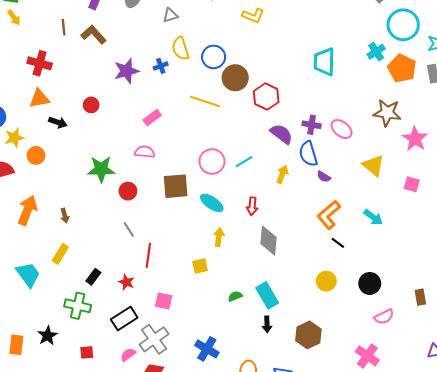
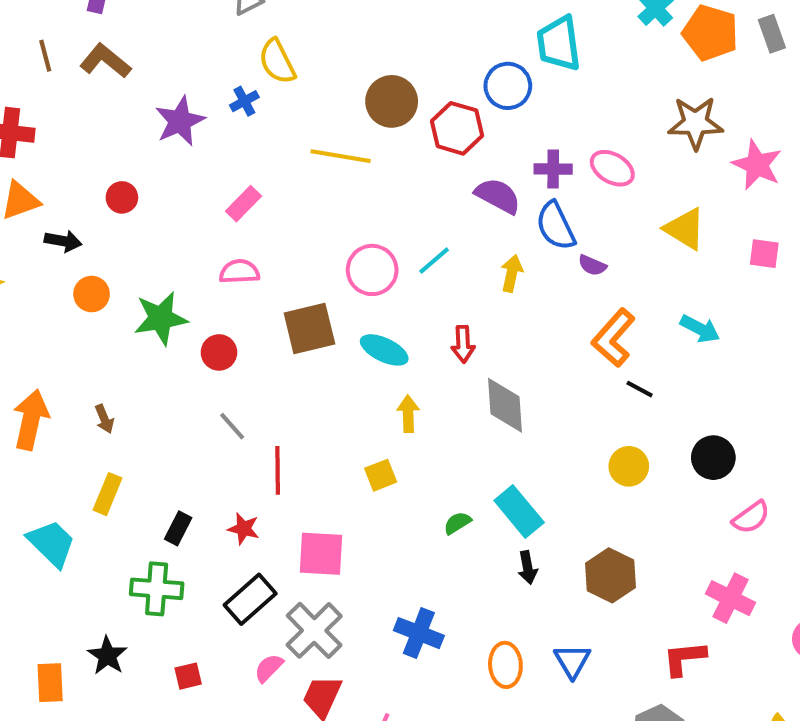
blue circle: (214, 57) -> (508, 86), moved
orange circle: (36, 155) -> (92, 294), moved
pink square: (164, 301) -> (321, 554), size x1.4

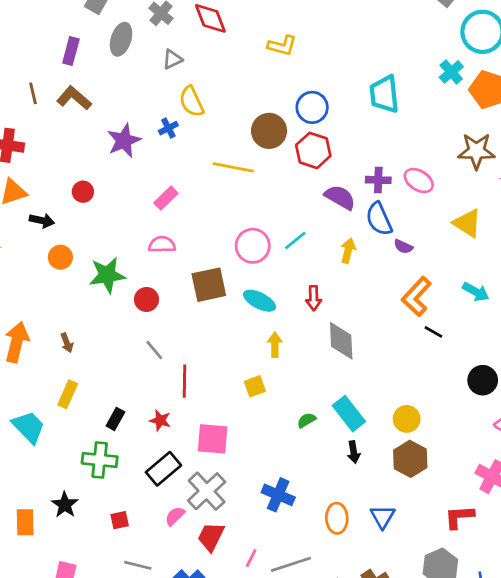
blue circle: (508, 86) -> (312, 107), moved
yellow circle: (629, 466) -> (407, 419), moved

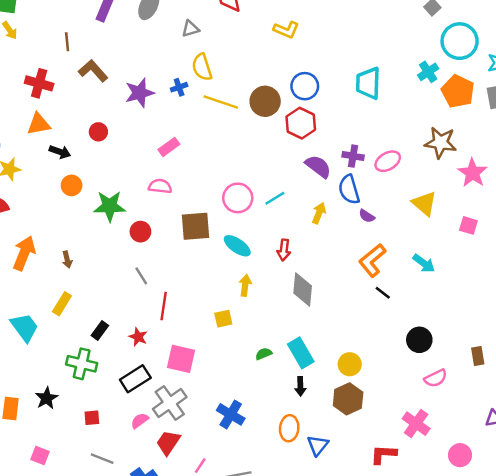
brown L-shape: (74, 98) -> (93, 71), moved
yellow line: (233, 167) -> (221, 102), moved
pink ellipse: (419, 181) -> (388, 161), turned -70
orange ellipse: (337, 518) -> (289, 428), moved

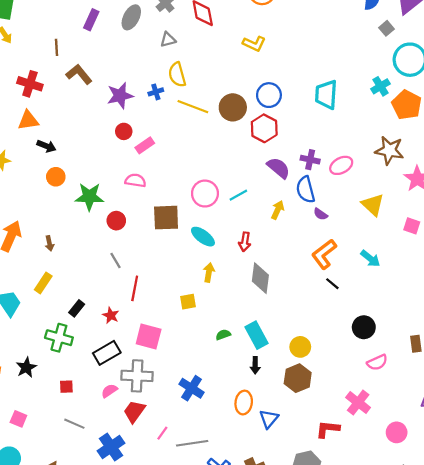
red circle: (98, 132) -> (124, 131), moved
gray cross: (170, 403) -> (137, 376), turned 36

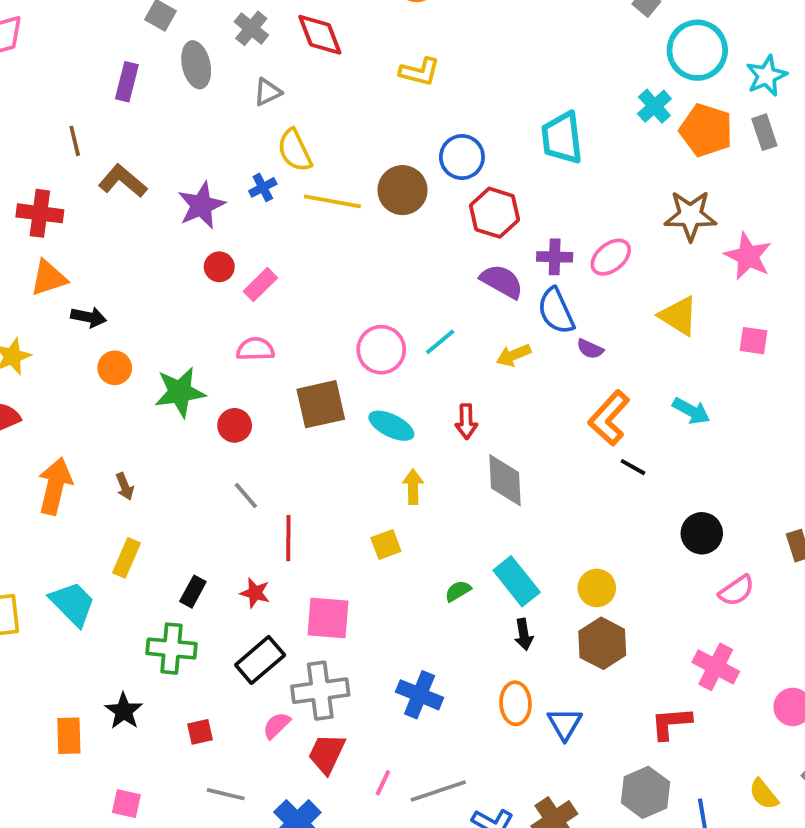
gray ellipse: (131, 17) -> (196, 65), turned -30
red hexagon: (264, 128) -> (495, 213), moved
yellow arrow: (278, 210) -> (514, 355), turned -126

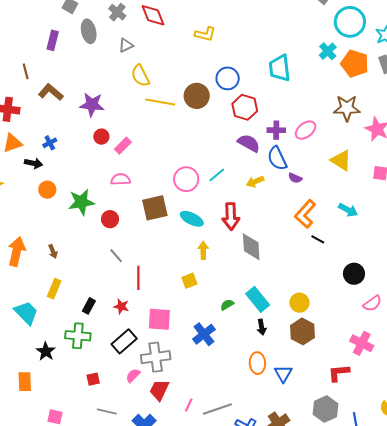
blue cross: (263, 187) -> (50, 143), moved
purple star: (201, 205) -> (92, 105), turned 30
red arrow: (466, 422) -> (231, 216), size x1.5
blue cross: (420, 695) -> (204, 334), moved, turned 30
black star: (124, 711) -> (46, 351), moved

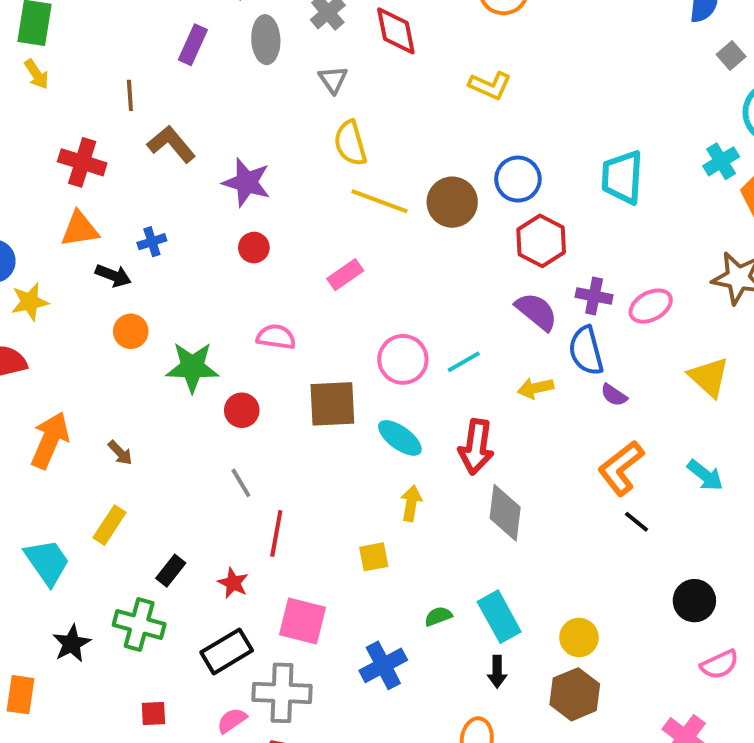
gray triangle: (126, 45) -> (333, 80), turned -49
pink rectangle: (123, 146) -> (345, 275), moved
brown arrow: (53, 251) -> (120, 453), turned -32

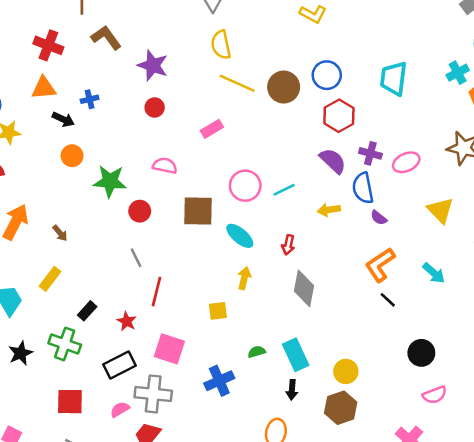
red arrow: (476, 447) -> (288, 245), size x0.6
red square: (153, 714) -> (70, 402), size x1.6

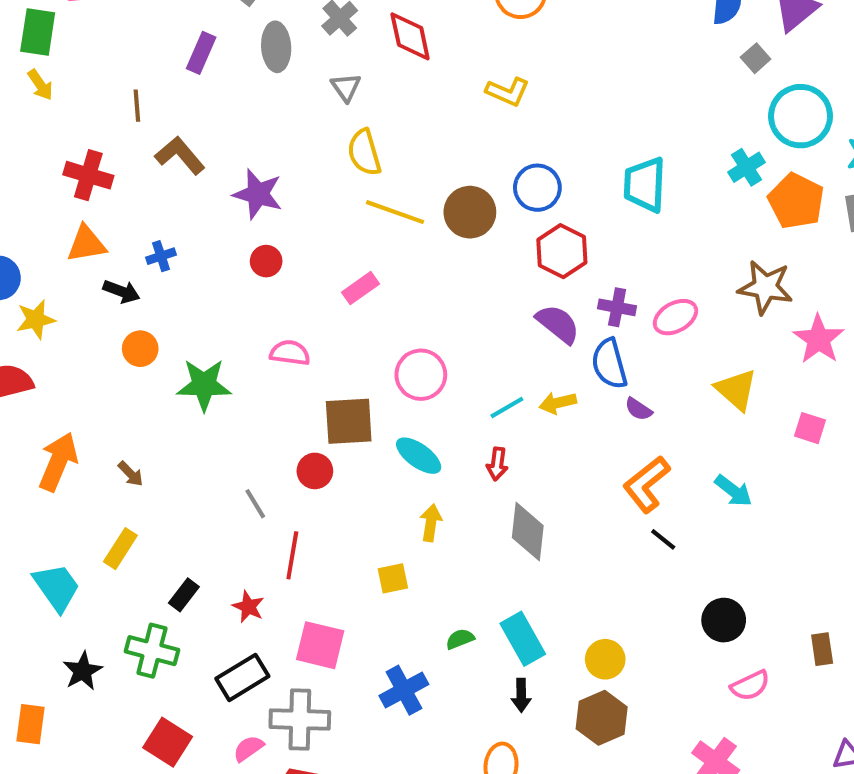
cyan line: (284, 190) -> (507, 407), moved
red circle: (140, 211) -> (315, 471), moved
red square: (70, 402) -> (168, 742), turned 36

